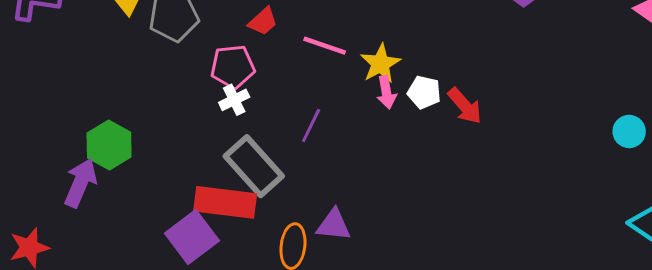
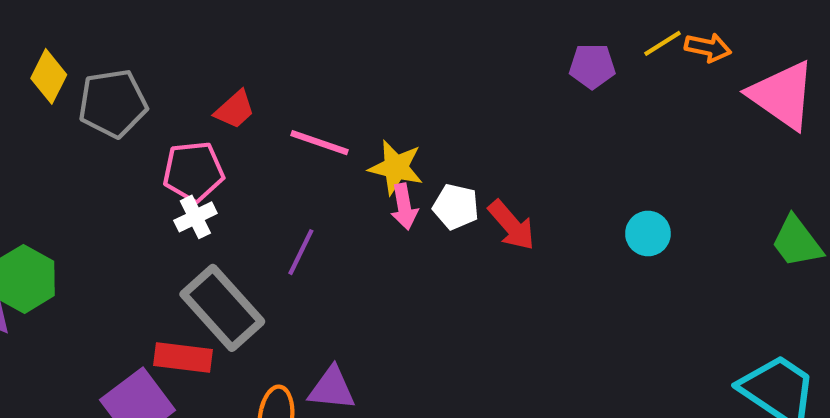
yellow star: (380, 64) -> (396, 167), turned -30
cyan circle: (629, 131) -> (648, 234), moved
red rectangle: (225, 202) -> (183, 357), size x0.7

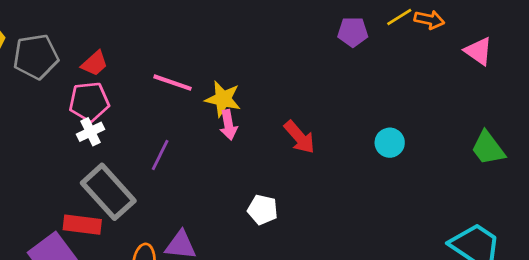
pink triangle: (782, 95) -> (478, 51), size x0.6
red trapezoid: (235, 110) -> (95, 63), moved
white pentagon: (456, 207) -> (263, 210), moved

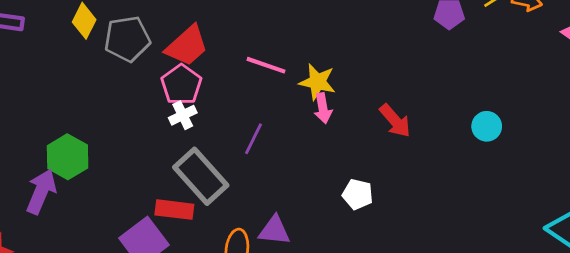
red trapezoid: (95, 63) -> (187, 46), size x1.6
pink pentagon: (89, 102) -> (181, 85), turned -30

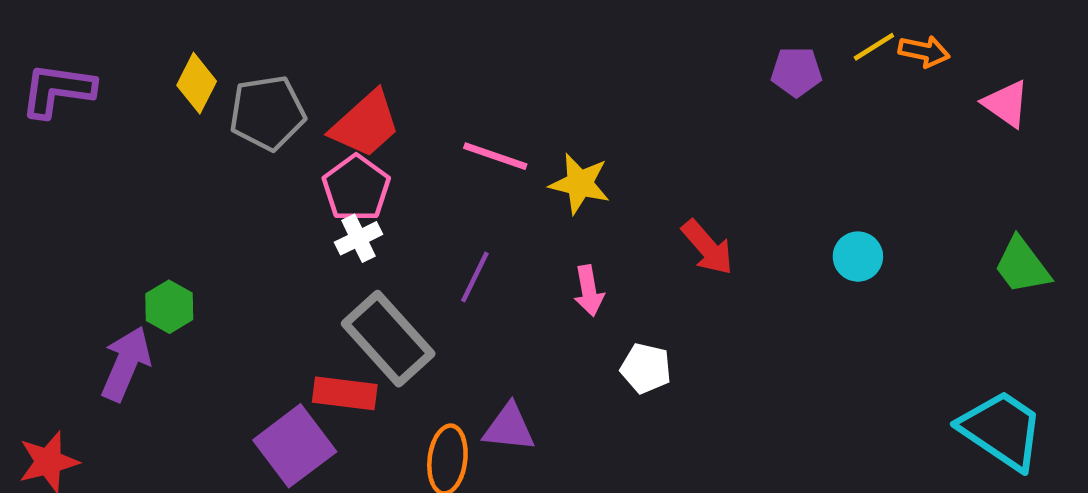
pink arrow: (323, 108) -> (589, 291), moved
green hexagon: (68, 157) -> (169, 307), size x0.7

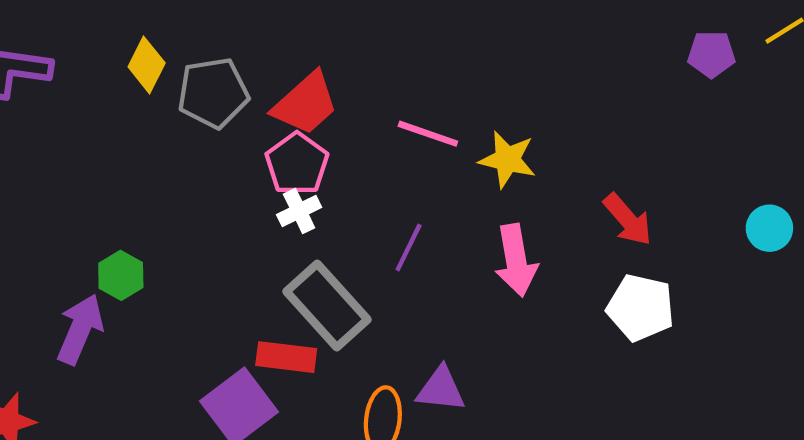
pink arrow: (589, 291) -> (516, 260), size x1.5
white pentagon: (646, 368) -> (641, 308), moved, size x1.4

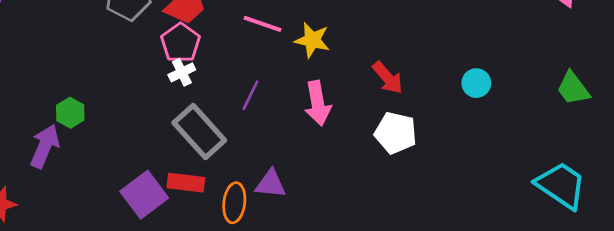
red rectangle: (286, 357) -> (186, 183), moved

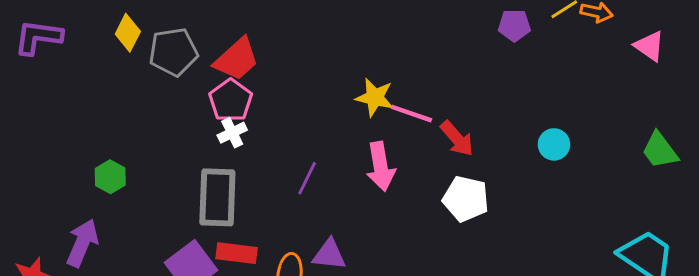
pink line: (263, 24) -> (411, 114), moved
purple line: (250, 95) -> (307, 178), moved
gray rectangle: (199, 131) -> (217, 197), moved, turned 44
purple arrow: (45, 146) -> (82, 243), moved

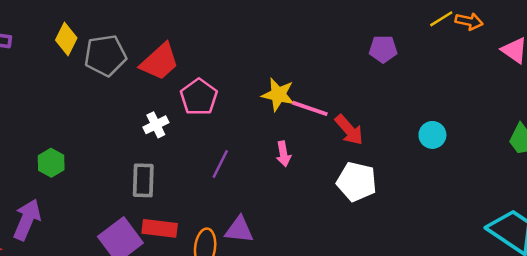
purple pentagon: (514, 25) -> (383, 49), moved
pink pentagon: (231, 100) -> (199, 97), moved
pink arrow: (381, 166) -> (283, 154), size x0.6
gray rectangle: (217, 197) -> (143, 180), size x0.7

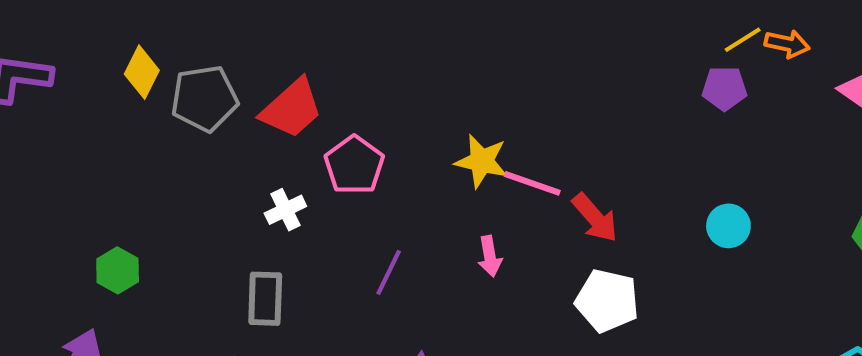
purple pentagon: (383, 49) -> (724, 88), moved

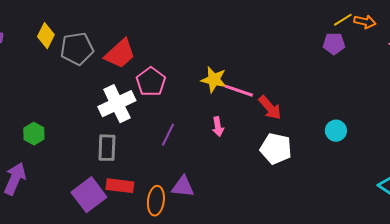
white cross: (285, 210) -> (117, 104), size x1.8
cyan circle: (728, 226) -> (336, 131), moved

